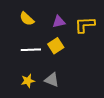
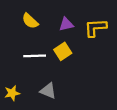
gray triangle: (52, 80) -> (48, 91), moved
yellow star: (28, 81) -> (12, 93), moved

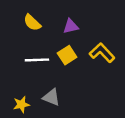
yellow L-shape: (95, 28) -> (102, 53), moved, turned 50
yellow star: (12, 93) -> (21, 104), moved

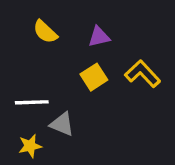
white line: (37, 60) -> (32, 102), moved
gray triangle: (51, 97) -> (62, 124), moved

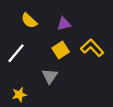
white line: (32, 102) -> (16, 53), moved, turned -48
gray triangle: (62, 124) -> (50, 76), moved, turned 42

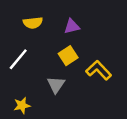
yellow semicircle: (29, 21) -> (33, 23), turned -49
yellow L-shape: (92, 48) -> (99, 70), moved

